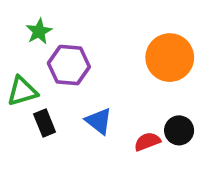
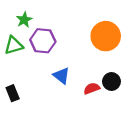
green triangle: (22, 91) -> (14, 45), moved
black rectangle: (45, 123) -> (13, 93), moved

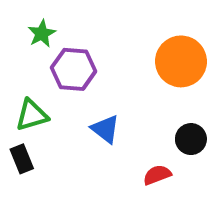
green triangle: (14, 45) -> (32, 115), moved
red semicircle: (92, 88) -> (157, 175), moved

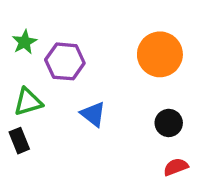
green star: (42, 34) -> (24, 42), moved
red semicircle: (157, 175) -> (176, 167), moved

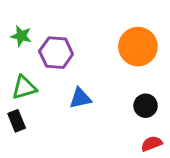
green star: (24, 42) -> (21, 36), turned -30
blue triangle: (93, 114) -> (80, 98), turned -50

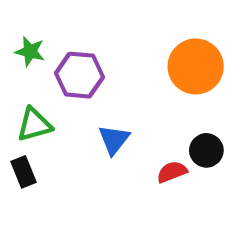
blue triangle: (80, 98) -> (114, 140), turned -40
red semicircle: (152, 144) -> (172, 172), moved

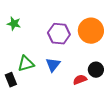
purple hexagon: (79, 75) -> (59, 34), moved
green triangle: (34, 125) -> (26, 64), moved

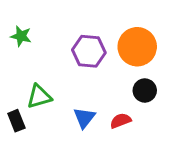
blue triangle: (53, 65) -> (84, 118), moved
black circle: (96, 70) -> (145, 90), moved

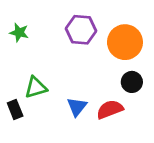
purple hexagon: (89, 51) -> (81, 30), moved
red semicircle: (121, 121) -> (110, 109), size x1.4

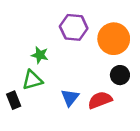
green star: (19, 32) -> (40, 55), moved

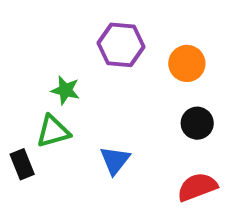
orange circle: (114, 39) -> (187, 63), size x0.7
red semicircle: (100, 100) -> (197, 187), moved

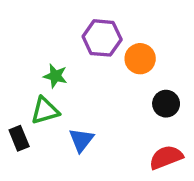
orange circle: (187, 63) -> (140, 59), moved
blue triangle: (115, 160) -> (81, 140), moved

